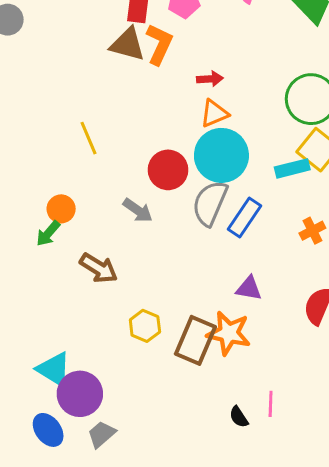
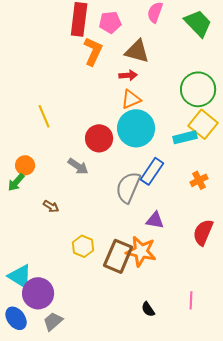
brown triangle: (128, 44) -> (137, 51), moved
gray semicircle: (210, 203) -> (128, 187), moved
brown arrow: (99, 268) -> (51, 206), size x0.6
pink line: (271, 404) -> (191, 300), moved

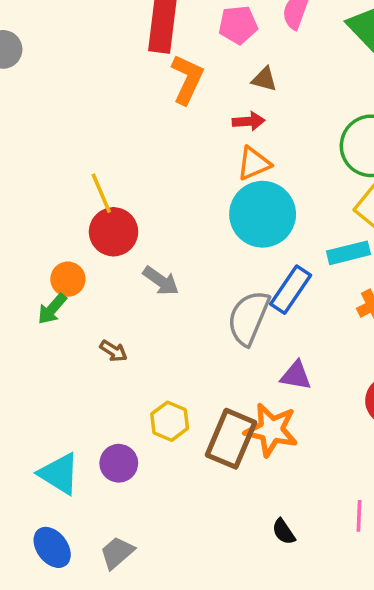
pink pentagon: (110, 22) -> (238, 25), moved
brown triangle: (137, 51) -> (264, 79), size x0.6
cyan rectangle: (185, 137) -> (348, 253), moved
red circle: (99, 138) -> (114, 232), moved
purple circle: (38, 293) -> (119, 463), moved, size x0.7

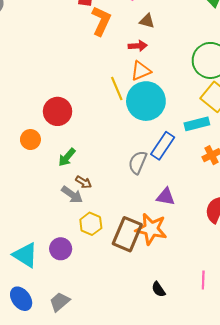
yellow line: (101, 193) -> (117, 89), moved
gray arrow: (161, 281) -> (72, 195), moved
green arrow: (52, 309) -> (67, 157), moved
gray semicircle: (249, 318) -> (138, 162), size x0.7
brown arrow: (114, 351) -> (84, 182), moved

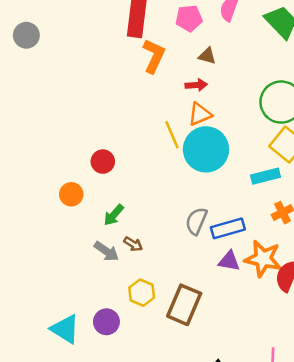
red circle: (58, 111) -> (103, 162), size x0.7
blue rectangle: (163, 146) -> (228, 228), moved, turned 40
gray arrow: (72, 195) -> (106, 251), moved
orange star: (151, 229) -> (263, 259), moved

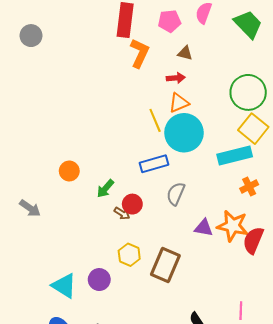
red circle: (103, 162) -> (132, 204), moved
cyan rectangle: (265, 176) -> (235, 155), size x1.4
blue rectangle: (228, 228) -> (154, 164), moved
gray arrow: (106, 251) -> (30, 208), moved

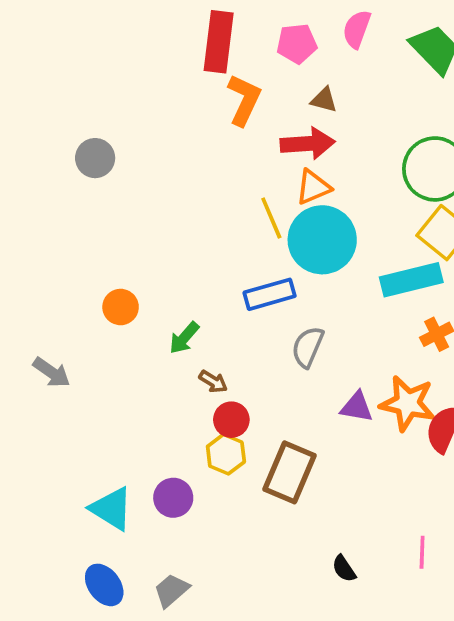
gray circle: (31, 36) -> (95, 158), moved
red arrow: (176, 78) -> (308, 144), size x1.6
red circle: (132, 204) -> (231, 420), moved

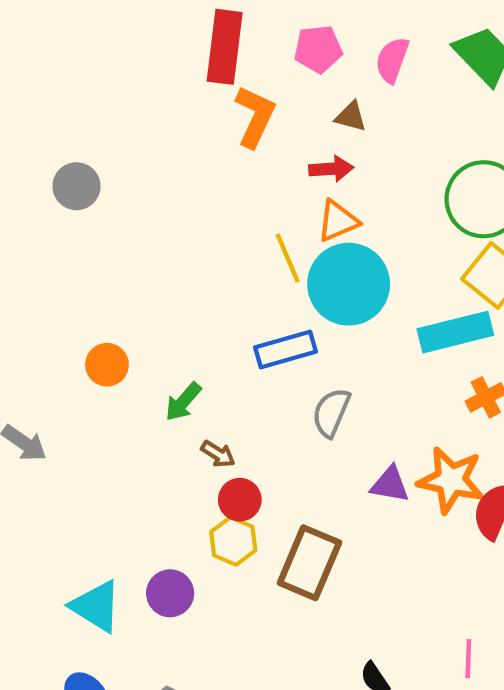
pink semicircle: (357, 29) -> (392, 60), moved
red arrow: (308, 144) -> (331, 169), size x0.7

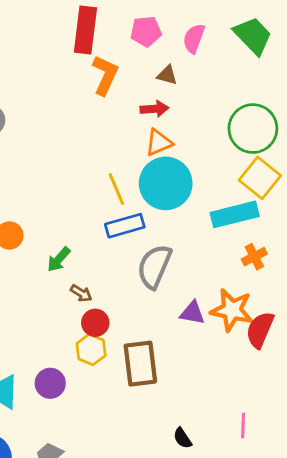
yellow line: (288, 258) -> (116, 189), moved
gray semicircle: (331, 413) -> (154, 266), size x1.4
brown rectangle: (309, 563) -> (140, 364), turned -30

